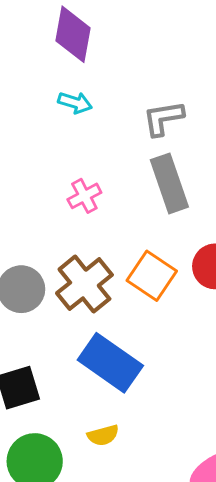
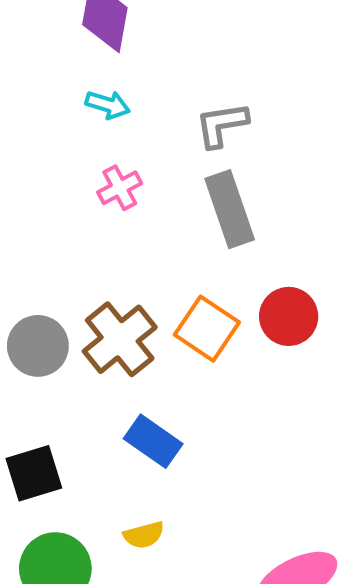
pink cross: (84, 196) -> (120, 188), moved
blue rectangle: (110, 363) -> (153, 441), size x0.7

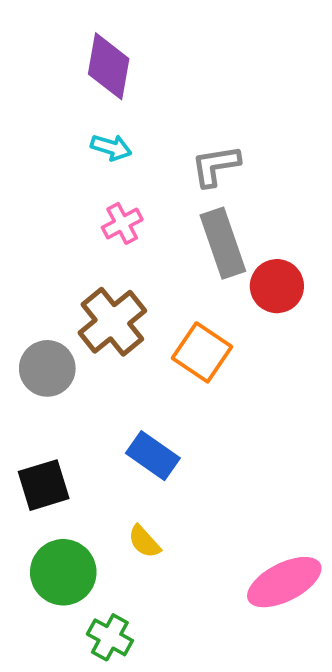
red circle: (289, 316) -> (277, 286), moved
brown cross: (120, 339) -> (112, 322), moved
yellow semicircle: (144, 535) -> (144, 542), turned 63

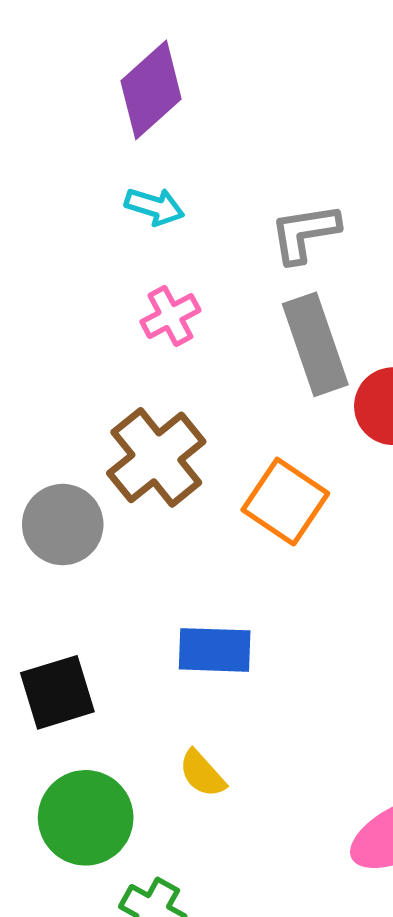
purple diamond: (109, 66) -> (151, 90), turned 38
blue rectangle: (153, 456) -> (215, 650), turned -33

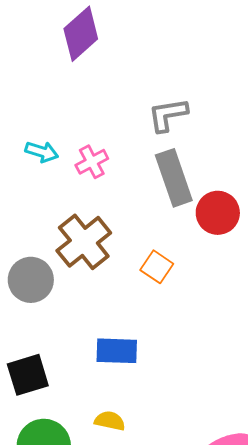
cyan arrow: (155, 206) -> (42, 152), moved
orange square: (285, 502) -> (157, 267), size x0.7
yellow semicircle: (202, 774) -> (110, 421), turned 144

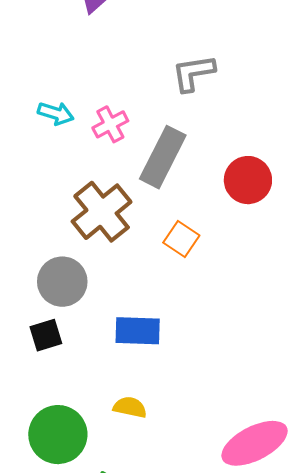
gray rectangle: (174, 178) -> (163, 157), moved, turned 46
gray circle: (31, 280) -> (62, 282), moved
black square: (28, 375) -> (46, 335), moved, size x0.7

